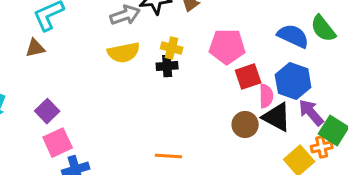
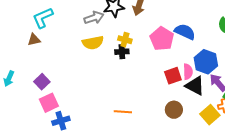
blue semicircle: (293, 36) -> (185, 32), moved
pink pentagon: (227, 46) -> (162, 39), turned 30
red square: (248, 77) -> (173, 76), moved
brown circle: (245, 125) -> (174, 110), moved

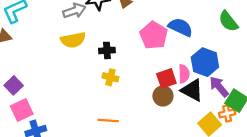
yellow cross: (125, 40) -> (110, 77), moved
brown circle: (174, 110) -> (163, 96), moved

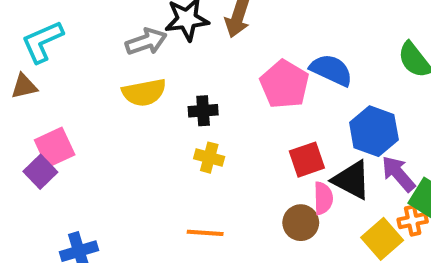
pink semicircle: (184, 74) -> (323, 198), moved
brown circle: (163, 96) -> (301, 223), moved
pink square: (22, 110) -> (55, 147), moved

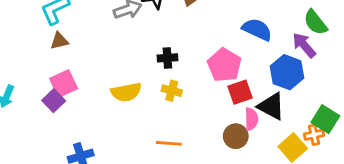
pink pentagon: (284, 84) -> (224, 65), moved
brown triangle: (24, 86) -> (59, 41), moved
yellow semicircle: (144, 92) -> (126, 92), moved
purple arrow: (398, 174) -> (304, 45), moved

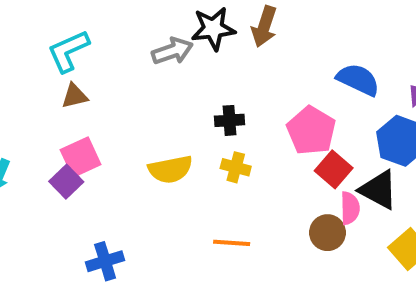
red square: (240, 92) -> (334, 169), turned -30

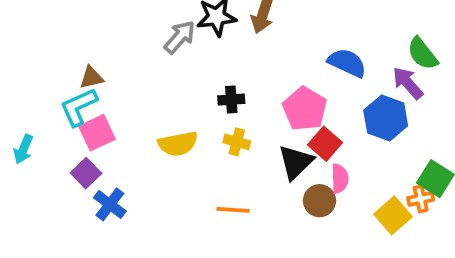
cyan L-shape: (68, 51) -> (79, 107), moved
gray arrow: (172, 51) -> (180, 37), turned -30
purple square: (66, 182) -> (86, 173), moved
black triangle: (379, 190) -> (296, 162), moved, turned 48
blue cross: (105, 261) -> (110, 204), moved, turned -36

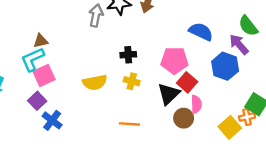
gray arrow: (180, 37) -> (96, 15), turned -30
pink pentagon: (305, 109) -> (174, 60), turned -30

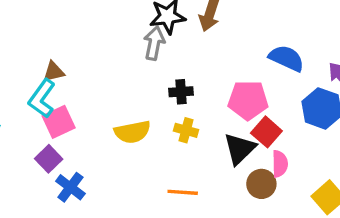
gray arrow: (96, 15) -> (154, 43), moved
cyan L-shape: (33, 59) -> (42, 98), turned -30

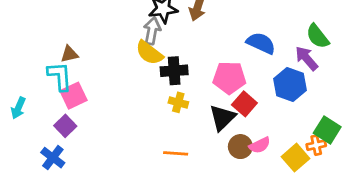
black cross: (181, 92) -> (174, 71), size x1.4
cyan L-shape: (42, 98) -> (60, 76), turned 140
yellow semicircle: (132, 132) -> (149, 53), moved, turned 48
pink semicircle: (280, 164) -> (260, 145), moved, turned 65
blue cross: (70, 187) -> (53, 158), moved

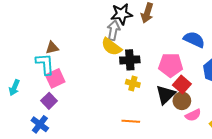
brown circle: (240, 147) -> (182, 101), moved

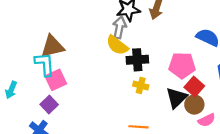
brown triangle: (52, 48) -> (52, 46), size x1.6

